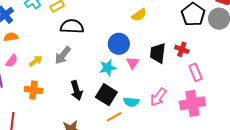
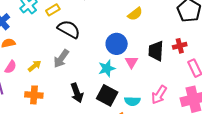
black semicircle: (72, 26) -> (69, 29), turned 30
red cross: (182, 49) -> (180, 46), turned -32

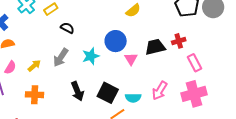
black semicircle: (69, 29) -> (67, 28), size x0.6
black trapezoid: (156, 51) -> (155, 47), turned 75
cyan star: (107, 68) -> (91, 56), moved

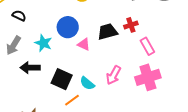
cyan star: (91, 56) -> (43, 43), turned -30
pink triangle: (131, 59) -> (84, 44), turned -32
black arrow: (77, 91) -> (30, 68), moved, turned 114
cyan semicircle: (133, 98) -> (87, 83), turned 42

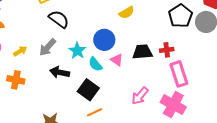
black semicircle: (19, 16) -> (59, 19), size x1.5
pink rectangle: (147, 46) -> (179, 74), size x1.4
pink cross: (148, 77) -> (173, 105), turned 35
cyan semicircle: (87, 83) -> (95, 64), moved

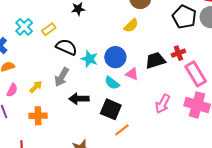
cyan star: (77, 51) -> (89, 59), moved

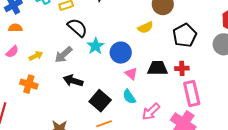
black pentagon: (184, 17) -> (185, 35), moved
cyan semicircle: (112, 83) -> (129, 97), moved

